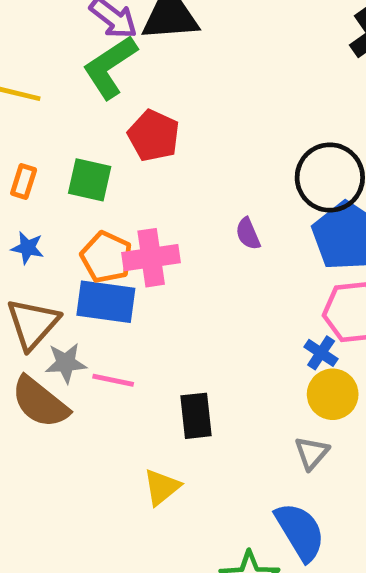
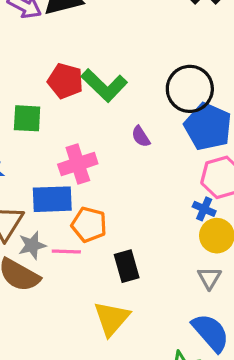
green L-shape: (110, 67) -> (104, 85), moved, turned -93
orange pentagon: (106, 257) -> (89, 225), moved
yellow triangle: (162, 487) -> (112, 318), size x1.4

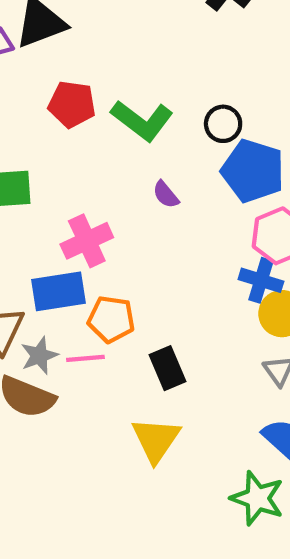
red pentagon: (65, 81) -> (72, 104), moved
green L-shape: (104, 85) -> (142, 120), moved
black circle: (190, 89) -> (223, 124), size x0.6
blue cross: (204, 209) -> (261, 280), size x1.4

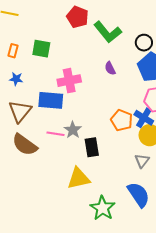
orange pentagon: (111, 319) -> (122, 120), moved
gray star: (39, 356) -> (73, 130), moved, turned -30
yellow triangle: (156, 440) -> (79, 178), turned 30
green star: (257, 498) -> (103, 208), moved

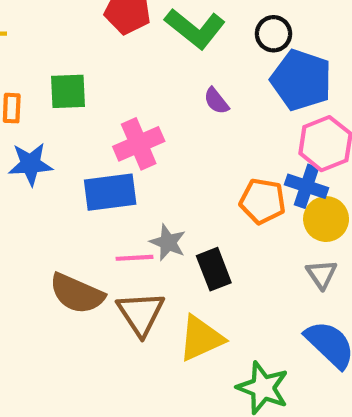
blue star: (16, 79) -> (30, 164), size x1.5
brown triangle: (20, 111) -> (141, 314), moved

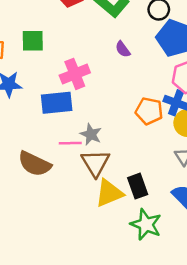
black rectangle: (214, 269) -> (138, 186), moved
brown triangle: (141, 314) -> (95, 163), moved

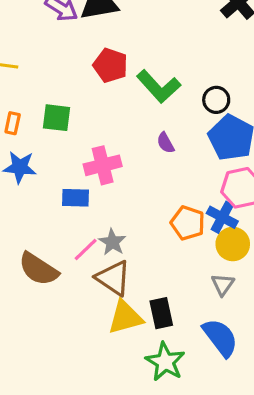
blue rectangle: (57, 103) -> (76, 198), size x0.7
pink line: (70, 143) -> (86, 249), turned -50
brown triangle: (95, 163) -> (113, 278), turned -32

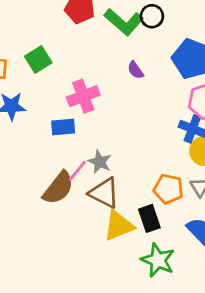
black circle: (216, 100) -> (152, 16), moved
green square: (56, 118) -> (38, 60), turned -32
orange pentagon: (188, 223) -> (168, 189), moved
brown semicircle: (38, 269) -> (58, 188), moved, turned -78

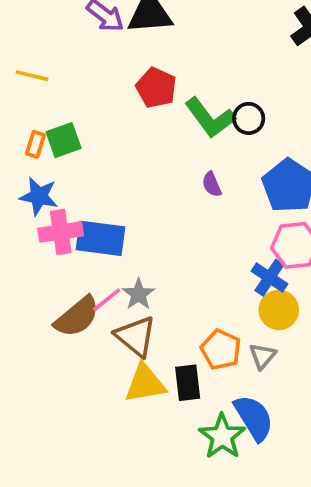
green square: (38, 60) -> (64, 140), moved
pink cross: (83, 96) -> (61, 232), moved
blue rectangle: (63, 127) -> (101, 238), size x1.5
green star: (158, 260) -> (222, 436), moved

